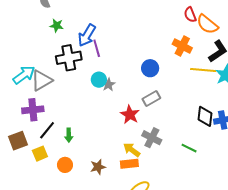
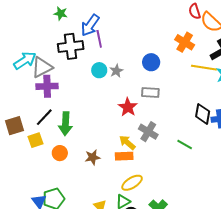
gray star: (108, 85) -> (116, 71), moved
gray rectangle: (151, 98) -> (150, 92), turned 30
purple cross: (33, 110) -> (47, 86), moved
green arrow: (69, 135) -> (65, 124), size x1.6

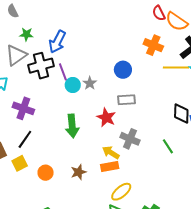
purple line: (99, 39) -> (63, 72), moved
gray triangle: (42, 67) -> (16, 55), moved
purple cross: (47, 86) -> (23, 108), turned 30
green arrow: (65, 124) -> (72, 126), moved
green line: (185, 144) -> (168, 146), turned 35

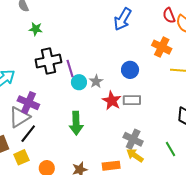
blue arrow: (57, 42) -> (123, 19), moved
gray triangle: (16, 55) -> (19, 117), moved
red star: (106, 117) -> (112, 101), moved
yellow arrow: (111, 153) -> (135, 155), moved

